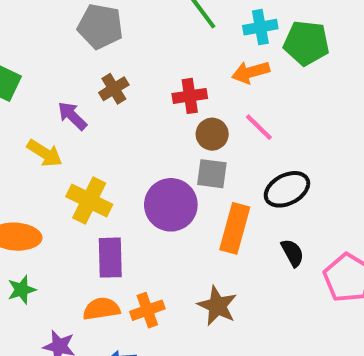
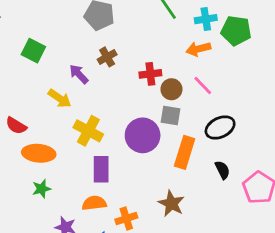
red cross: (190, 96) -> (150, 74), moved
orange cross: (147, 310) -> (126, 219), moved

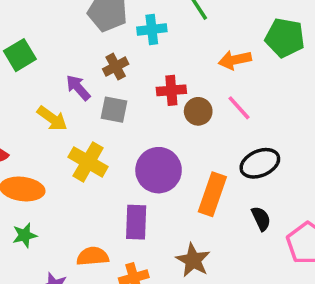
cyan cross: (206, 19) -> (152, 29), moved
green square: (33, 51) -> (20, 55), turned 30
gray square: (170, 116) -> (114, 110), moved
purple rectangle: (101, 169) -> (136, 222), moved

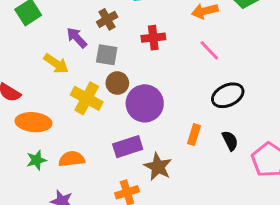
brown circle: (198, 111) -> (117, 83), moved
orange rectangle: (212, 194) -> (194, 135), moved, size x0.6
purple rectangle: (136, 222) -> (128, 147), turned 72
orange semicircle: (93, 256) -> (72, 159), moved
brown star: (193, 260) -> (158, 167), moved

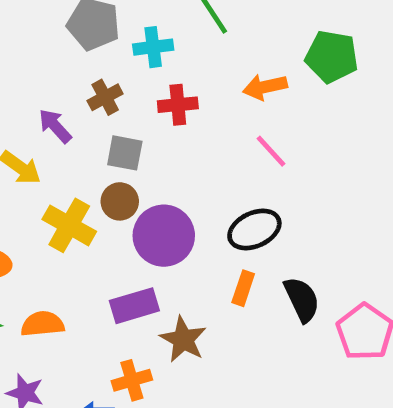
red cross: (153, 38) -> (178, 105), moved
gray square: (107, 55) -> (125, 153), moved
black ellipse: (228, 95) -> (254, 229), moved
black semicircle: (230, 141) -> (302, 299), size x1.4

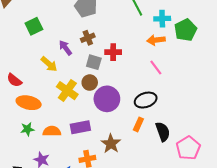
cyan cross: (153, 47) -> (162, 19), moved
green pentagon: (332, 57) -> (186, 30), turned 30
red cross: (178, 105) -> (113, 52), moved
purple rectangle: (134, 306) -> (80, 127), moved

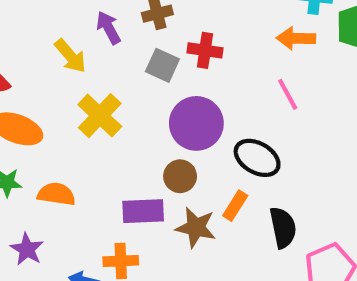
brown circle: (90, 83) -> (180, 176), moved
purple circle: (107, 99) -> (196, 123), moved
black ellipse: (146, 100) -> (257, 158), turned 40
purple rectangle: (80, 127) -> (143, 211), moved
brown star: (111, 144) -> (196, 227), moved, turned -30

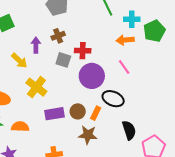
purple arrow: (109, 28) -> (36, 45), turned 35
purple circle: (196, 123) -> (92, 76), moved
orange rectangle: (235, 206) -> (96, 113), moved
purple rectangle: (143, 211) -> (55, 114), moved

